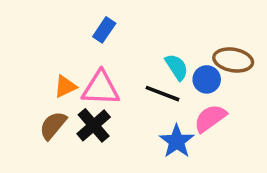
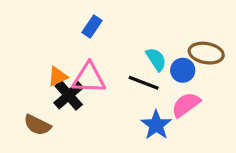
brown semicircle: (53, 125) -> (37, 125), moved, turned -104
black cross: (94, 125) -> (69, 95), moved

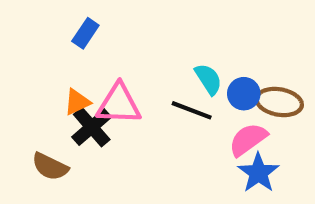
blue rectangle: (92, 26) -> (85, 33), moved
brown ellipse: (206, 53) -> (279, 102), moved
blue star: (156, 125) -> (258, 173), moved

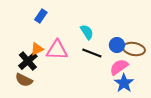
cyan semicircle: (208, 79) -> (87, 32), moved
black cross: (92, 127) -> (28, 61), moved

